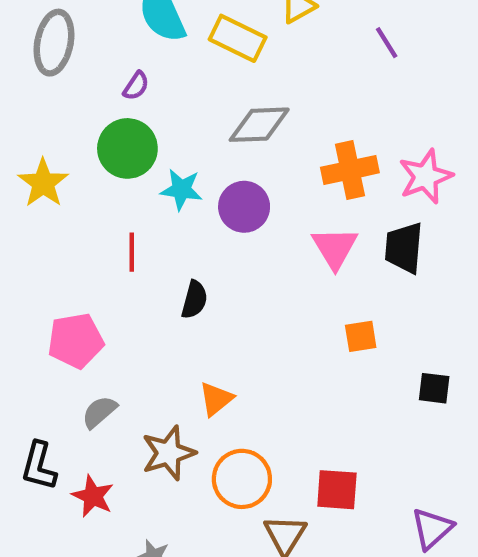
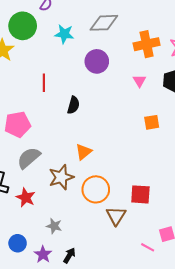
green circle: (127, 148) -> (23, 26), moved
cyan star: (181, 189) -> (64, 34), moved
pink triangle: (335, 248) -> (139, 81), size x0.6
gray semicircle: (99, 412) -> (29, 158), size x1.4

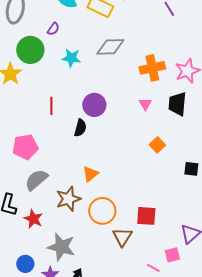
purple circle: (97, 61) -> (94, 105), moved
orange square: (152, 122) -> (157, 145), turned -35
gray star: (54, 226) -> (61, 247), size x1.8

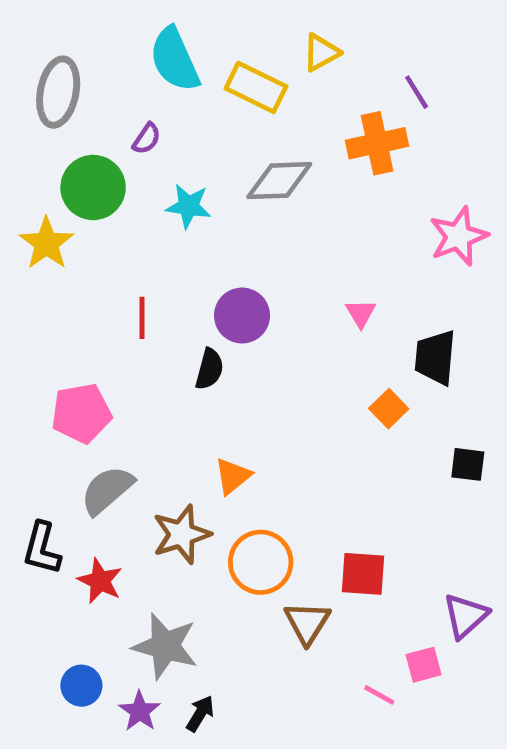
orange cross: (152, 68) -> (377, 143), moved
black trapezoid: (177, 104) -> (435, 357), moved

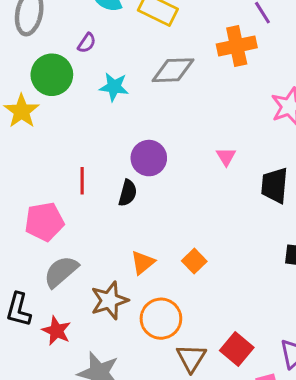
red line: (142, 318) -> (82, 181), moved
orange square: (389, 409) -> (194, 261), moved
red square: (363, 574) -> (237, 349), moved, turned 36

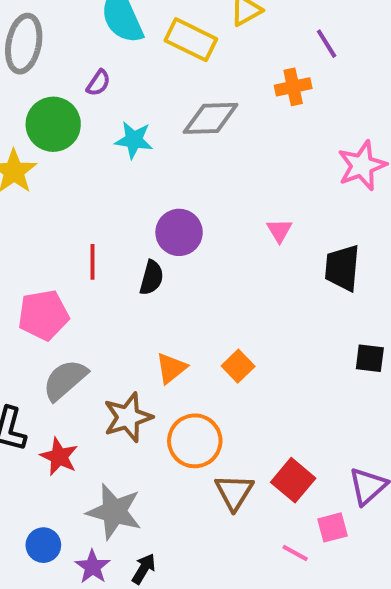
orange cross: (237, 46) -> (293, 87), size x0.7

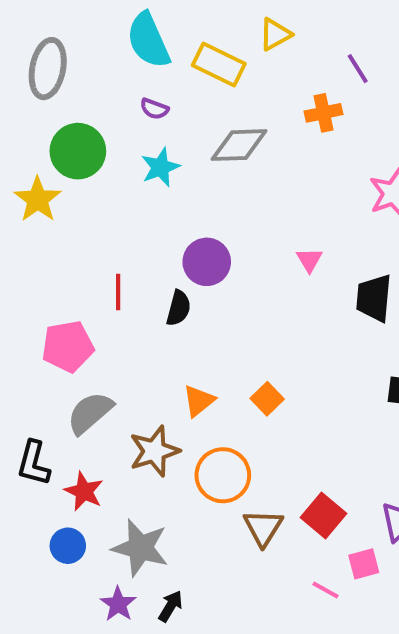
purple semicircle: (98, 83) -> (154, 109), moved, turned 76
cyan star: (134, 140) -> (160, 167), turned -30
blue circle: (43, 545) -> (68, 546), moved

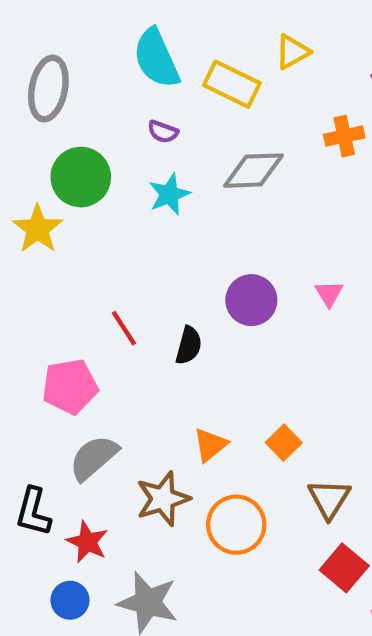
purple circle: (207, 262) -> (251, 300), moved
red line: (118, 292) -> (124, 328), turned -33
brown triangle: (263, 528) -> (329, 499), moved

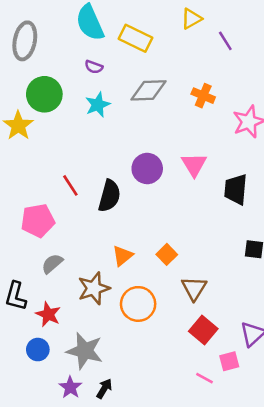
yellow triangle: (292, 52) -> (191, 19), moved
orange cross: (344, 136) -> (203, 96), moved, turned 35
pink triangle: (329, 294) -> (194, 165), size x1.5
black semicircle: (189, 345) -> (109, 196), size x1.4
gray semicircle: (94, 458) -> (52, 264), size x0.7

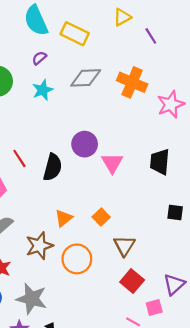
purple semicircle: (94, 67) -> (39, 58), turned 120
orange cross: (203, 96) -> (132, 82), size x1.5
pink triangle: (194, 165) -> (112, 163), moved

